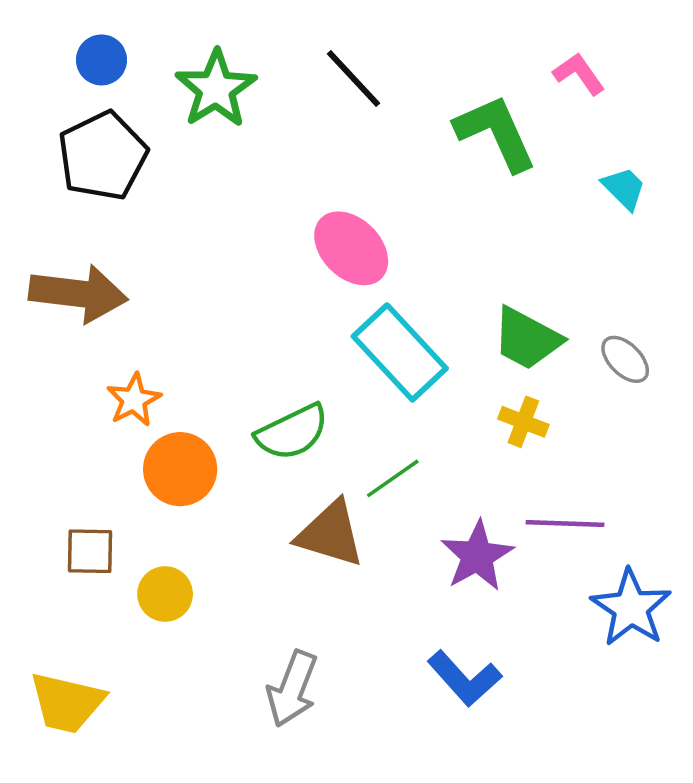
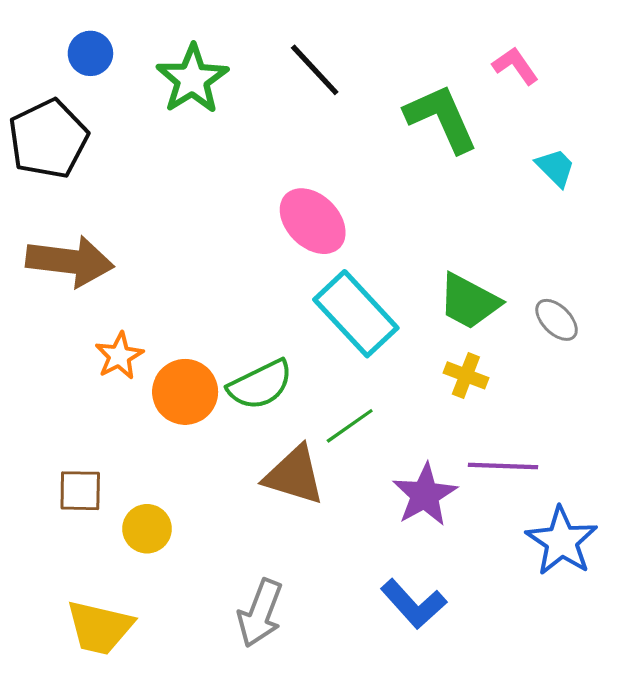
black pentagon: (103, 156) -> (48, 139), moved
orange circle: (180, 469) -> (185, 392), moved
yellow trapezoid: (67, 703) -> (100, 628), moved

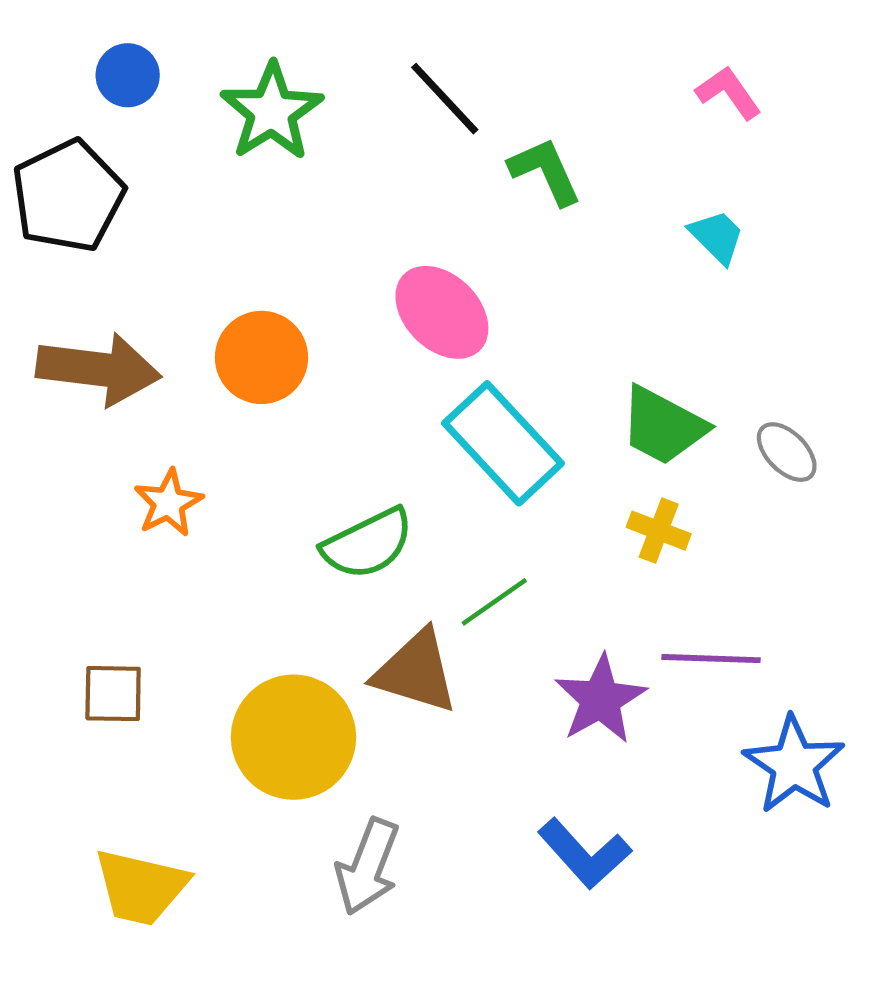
green L-shape: (441, 118) -> (545, 171), moved, size x0.7
cyan trapezoid: (555, 168) -> (717, 237), moved
orange circle: (185, 392) -> (261, 357), moved
yellow circle: (147, 529) -> (294, 737), moved, size x1.8

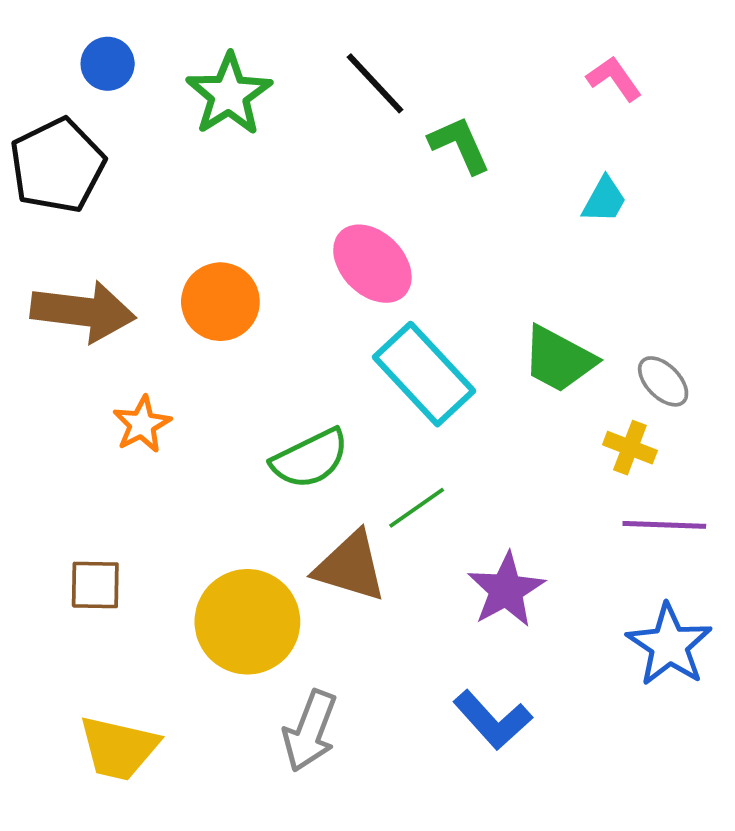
cyan trapezoid: (717, 237) -> (604, 200), turned 74
yellow cross: (659, 531) -> (630, 448), moved
purple line: (711, 659) -> (664, 525), moved

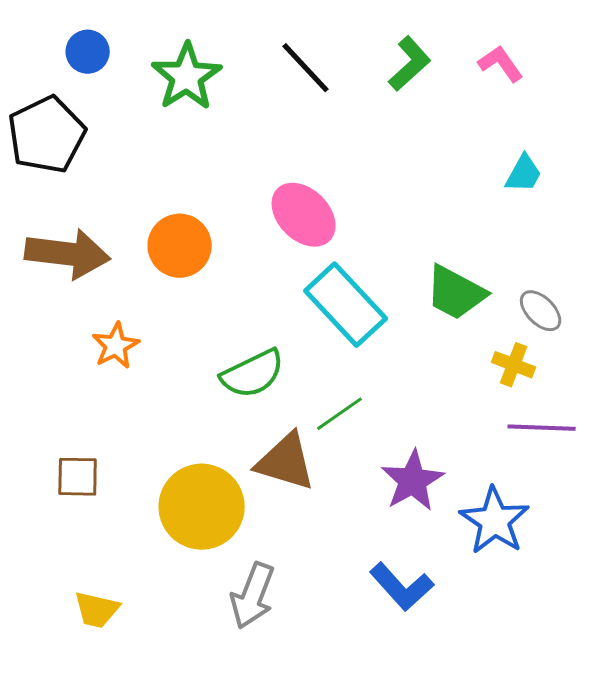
green L-shape: (460, 145) -> (410, 64), moved, turned 72
cyan trapezoid: (604, 200) -> (524, 174), moved
blue star: (669, 645) -> (495, 521), moved
yellow trapezoid: (119, 748) -> (97, 610), size x0.7

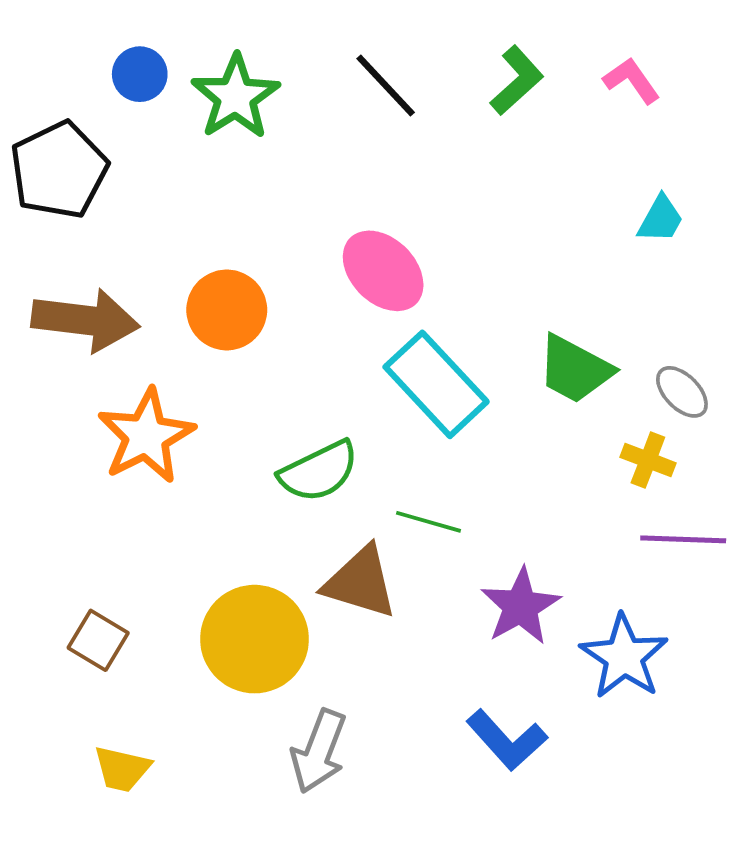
blue circle: (88, 52) -> (140, 74), moved
orange star: (116, 346) -> (146, 436), size x1.6
green line: (340, 414) -> (429, 522), turned 51
brown square: (78, 477) -> (98, 640), moved, turned 30

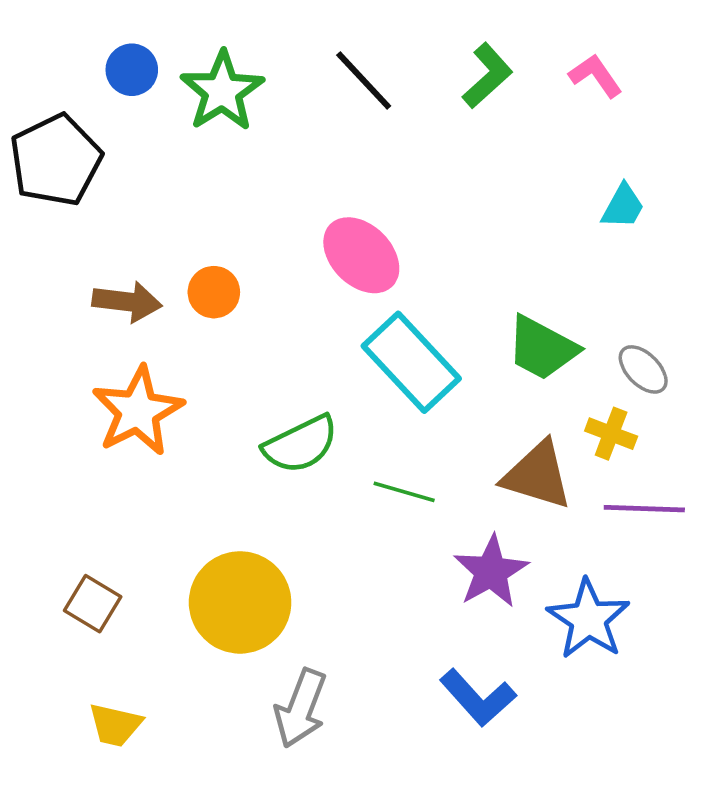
orange circle: (227, 310) -> (214, 292), size x0.7
brown arrow: (86, 320) -> (127, 302), moved, size x0.7
brown triangle: (360, 582) -> (537, 475), moved

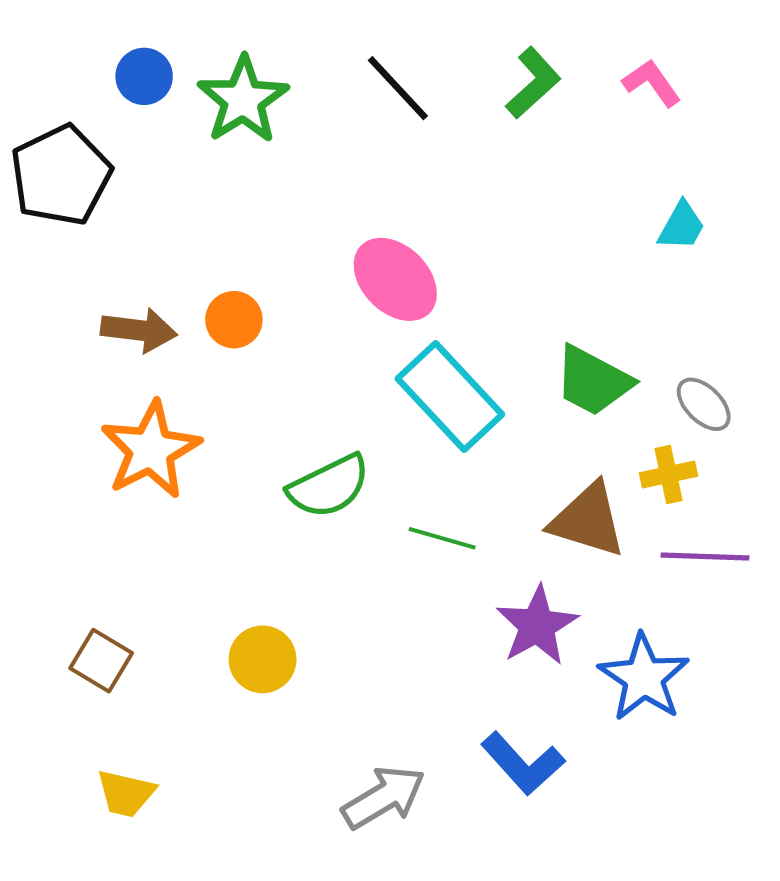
yellow cross: (611, 434) -> (669, 475), turned -33
yellow circle: (240, 602) -> (263, 659), size x0.6
gray arrow: (301, 708) -> (384, 797), moved, turned -142

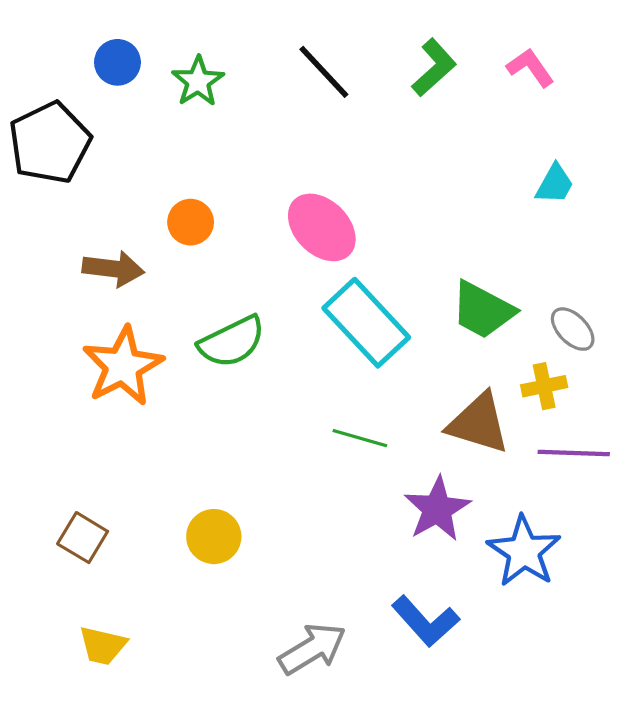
green star: (243, 100) -> (198, 81), size x0.7
orange circle: (234, 320) -> (191, 222), moved
green semicircle: (329, 486) -> (232, 342), moved

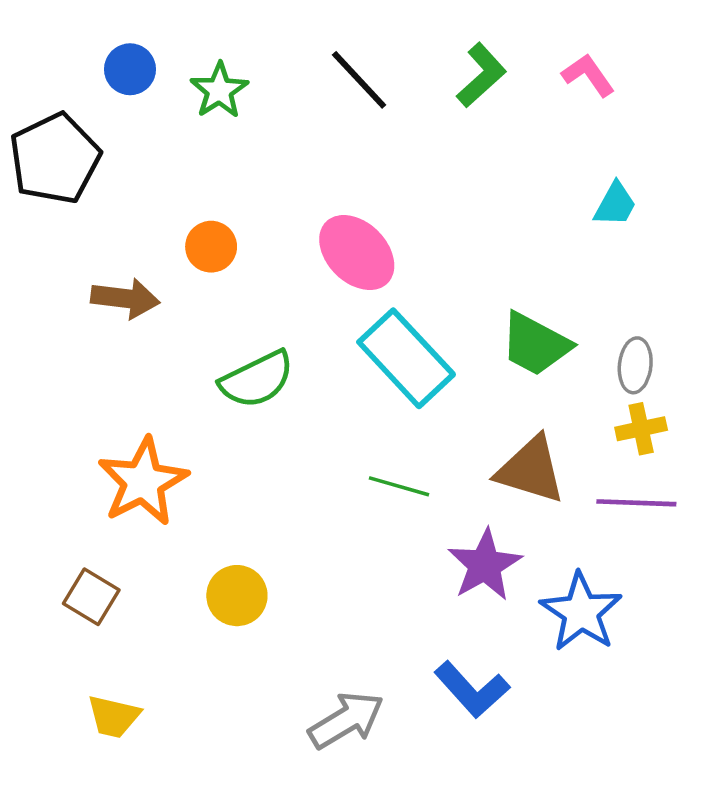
gray ellipse: (573, 329) -> (635, 365), turned 51
orange star: (123, 366) -> (143, 482), moved
yellow cross: (544, 386) -> (641, 429), moved

